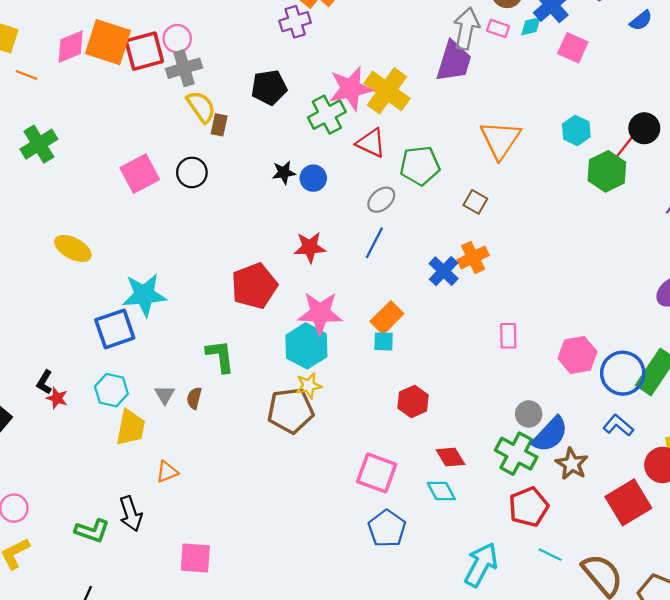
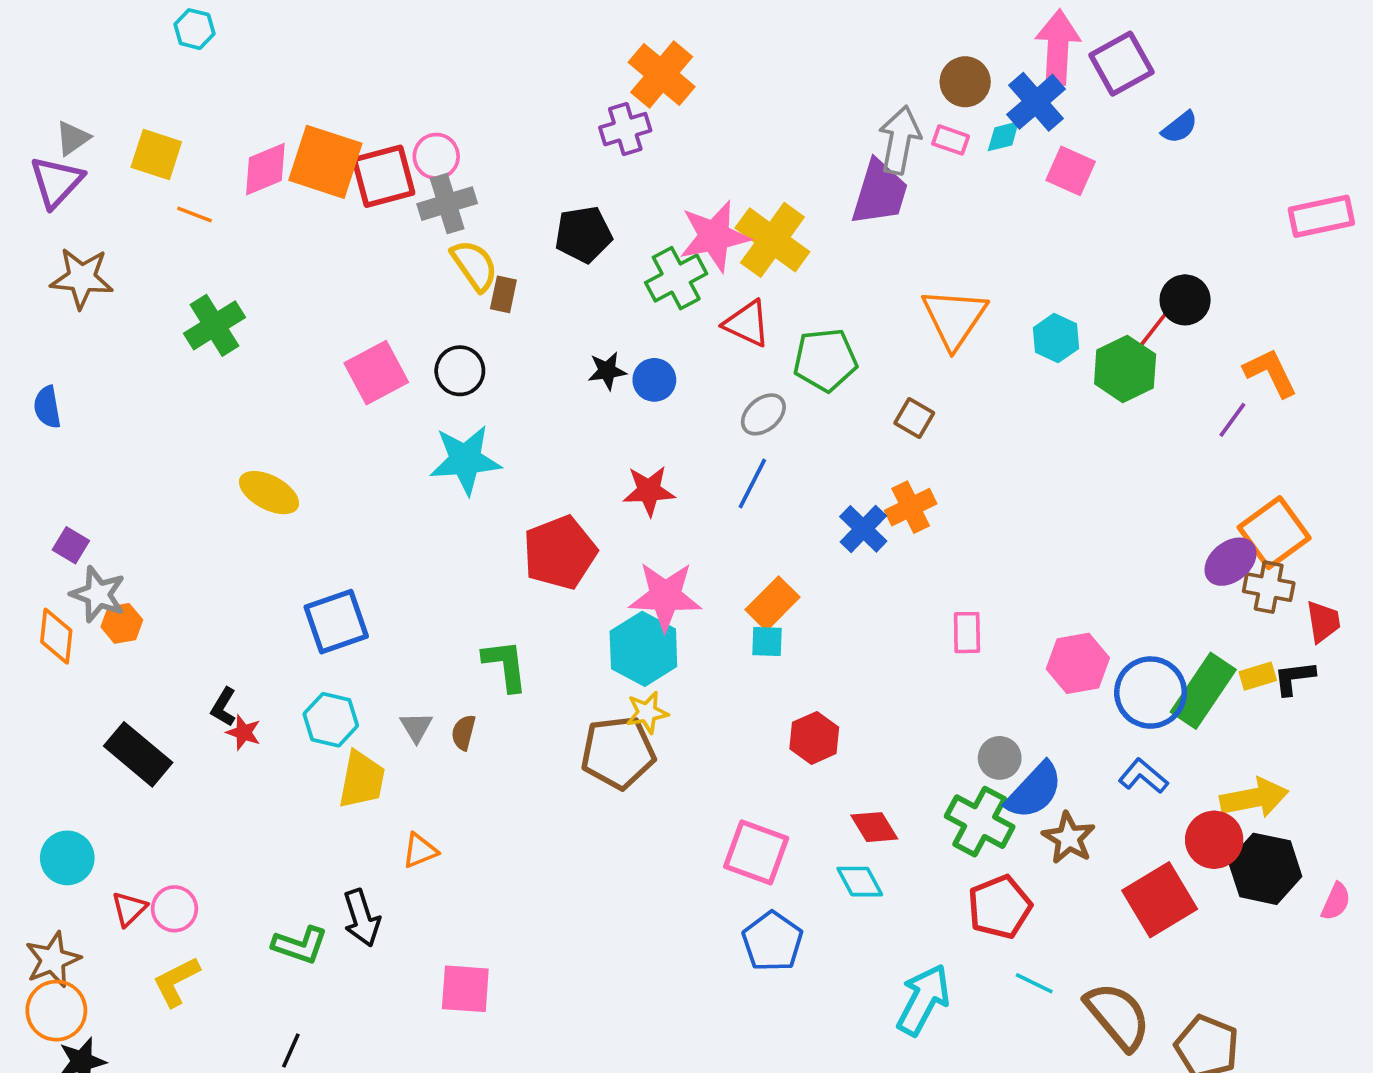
cyan hexagon: (576, 131) -> (1056, 338), moved
cyan star: (144, 295) -> (465, 460), moved

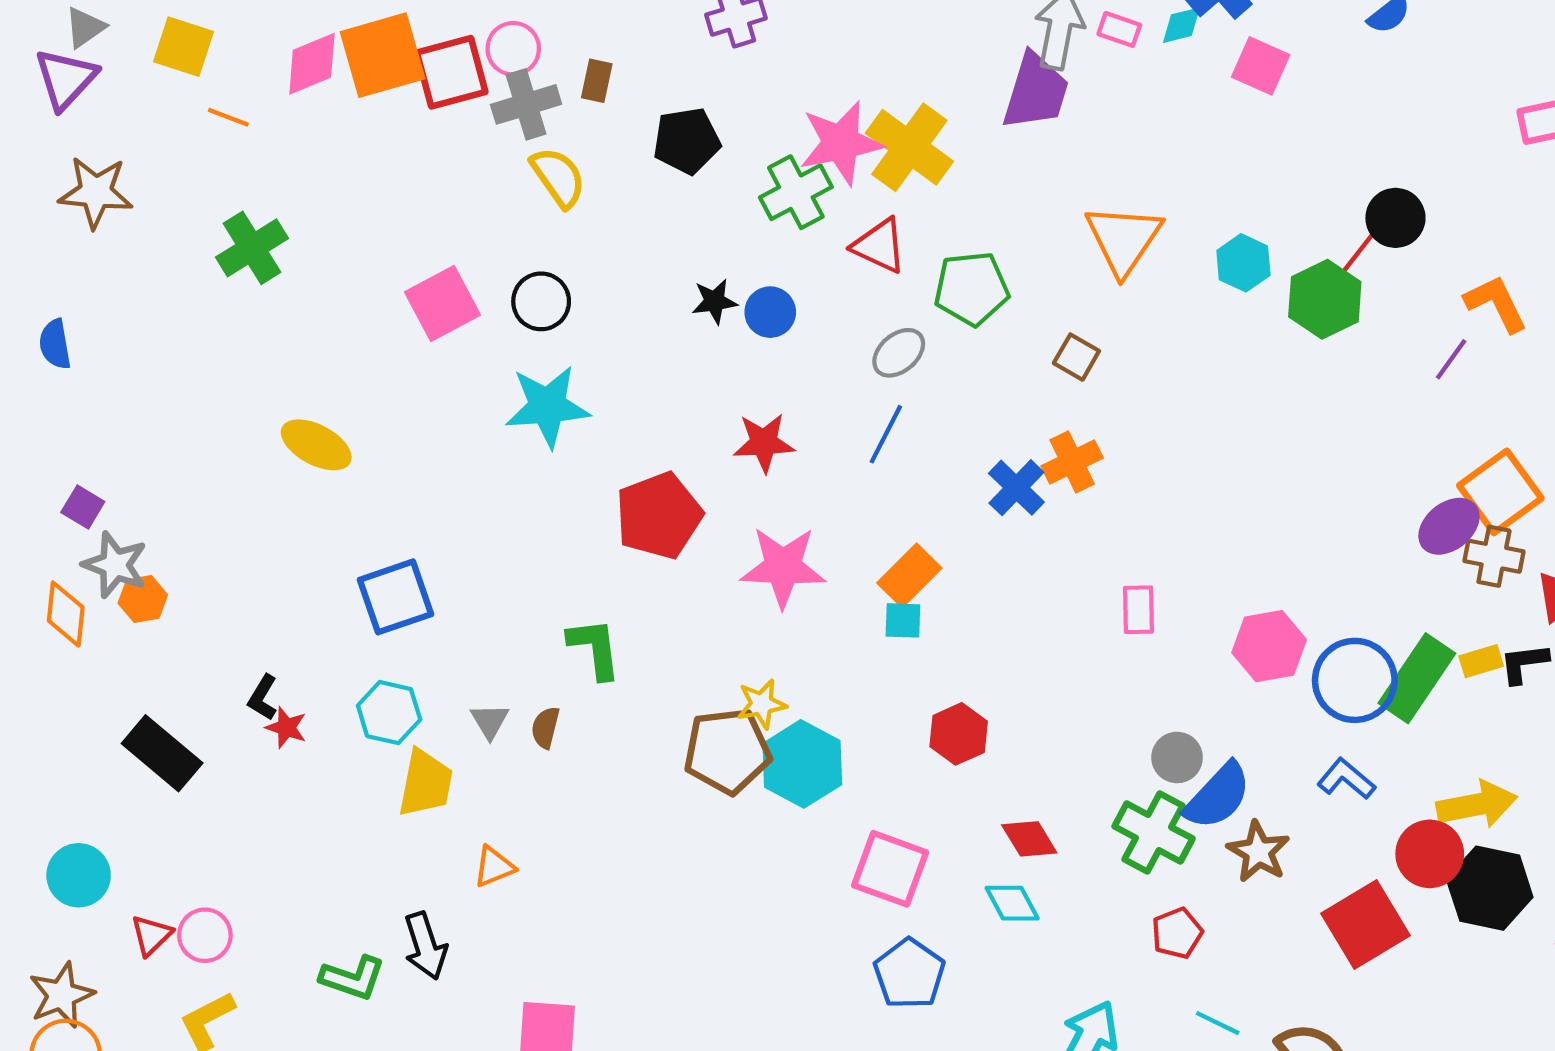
orange square: (325, 162) -> (383, 55), turned -34
brown rectangle: (503, 294) -> (597, 81), moved
cyan hexagon: (643, 649) -> (802, 764), moved
red pentagon: (1000, 907) -> (1177, 933), size x0.7

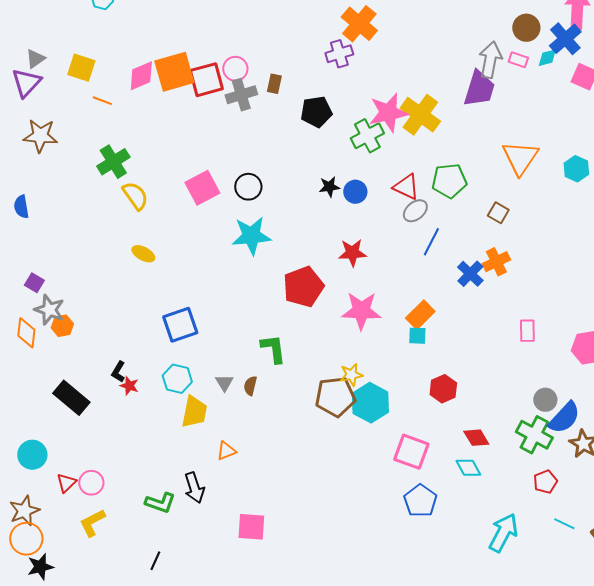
yellow semicircle: (558, 177) -> (135, 196), moved
red triangle: (879, 246) -> (406, 187), moved
blue line: (886, 434) -> (431, 242), moved
yellow ellipse: (316, 445) -> (143, 254), size x0.7

